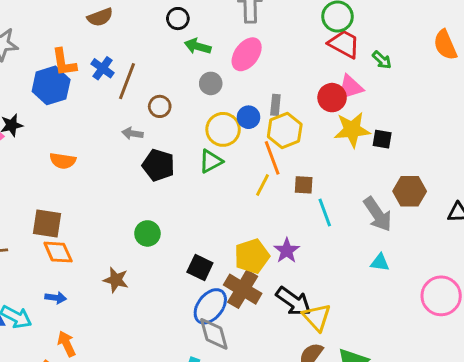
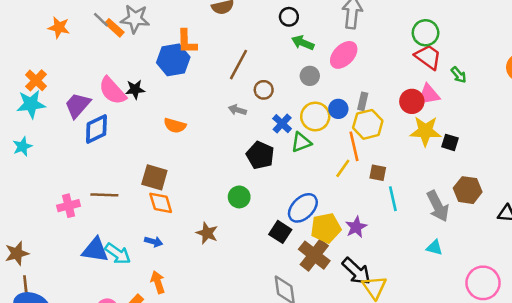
blue cross: (103, 68) -> (282, 124), moved
black pentagon: (158, 165) -> (260, 155), moved
blue ellipse: (210, 306) -> (303, 208), moved

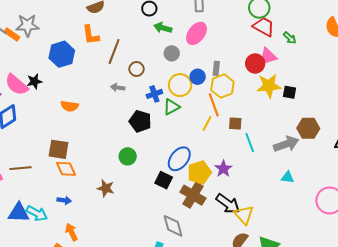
orange L-shape: (187, 42) -> (91, 35), moved
blue cross: (282, 124) -> (154, 94), turned 35
gray arrow: (438, 206) -> (286, 144), turned -75

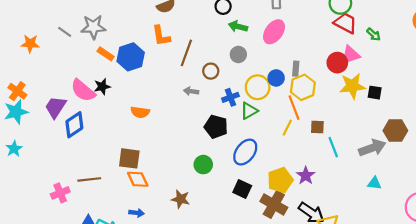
orange rectangle: (12, 35) -> (106, 54), moved
gray circle: (172, 53) -> (238, 55), moved
blue ellipse: (179, 159) -> (245, 152), moved

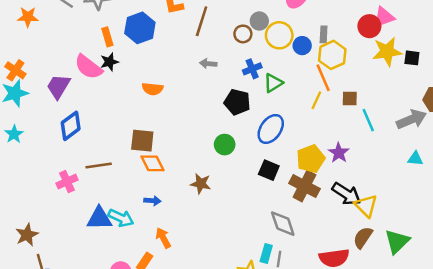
orange rectangle: (106, 54) -> (107, 37), moved, turned 42
brown circle: (211, 71) -> (243, 34), moved
yellow circle: (258, 87) -> (279, 35), moved
blue diamond: (74, 125) -> (71, 126), moved

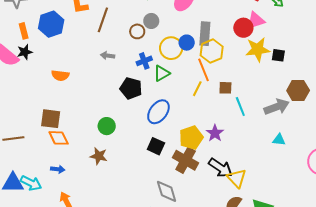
gray rectangle: (324, 34) -> (205, 34), size x1.6
yellow circle: (279, 35) -> (171, 48), moved
green circle: (225, 145) -> (107, 126), moved

